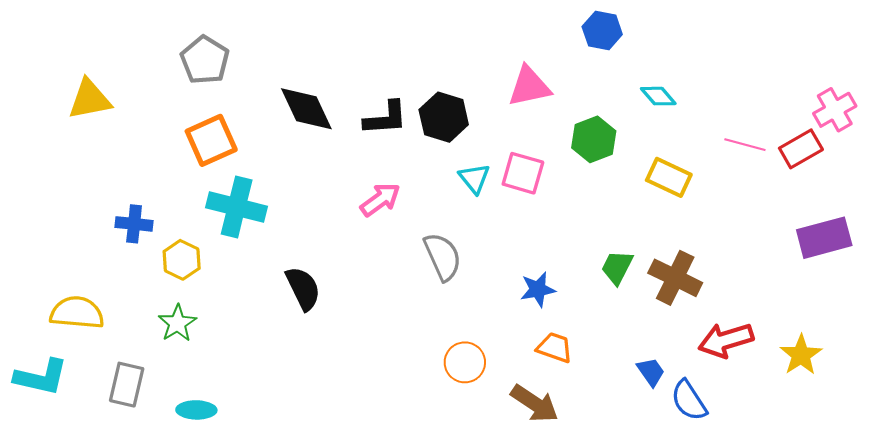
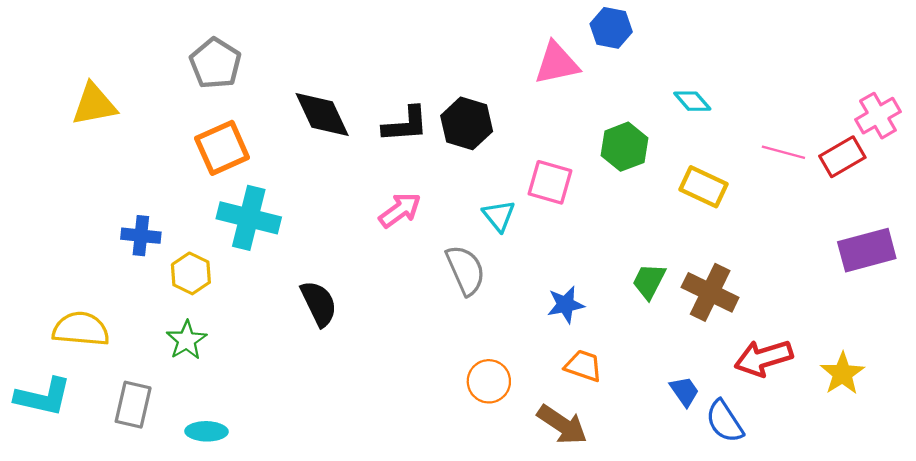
blue hexagon: (602, 31) -> (611, 28), moved
pink triangle: (529, 87) -> (557, 63), moved
cyan triangle: (474, 178) -> (499, 216), moved

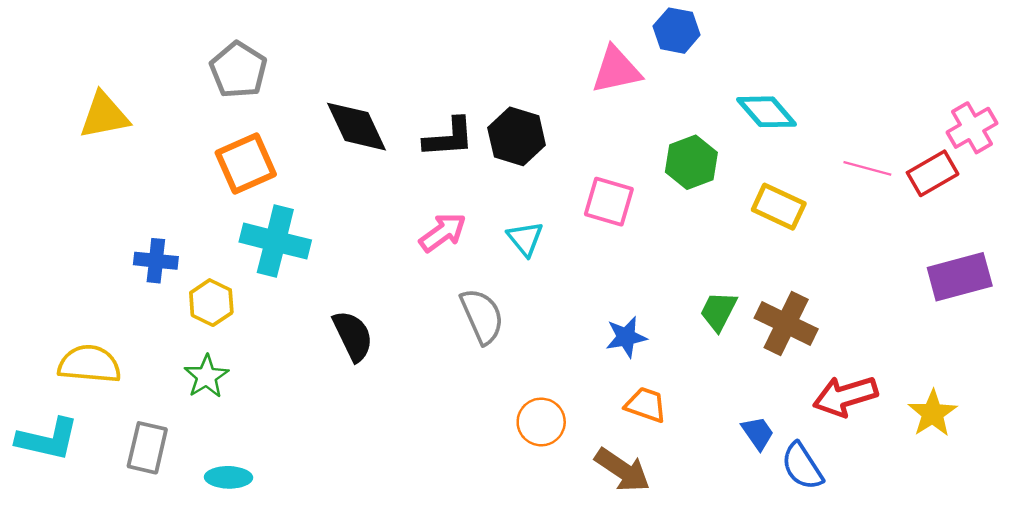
cyan diamond: (692, 101) -> (766, 112), size x1.4
cyan triangle: (499, 216) -> (525, 239), moved
gray semicircle: (466, 270) -> (482, 316), moved

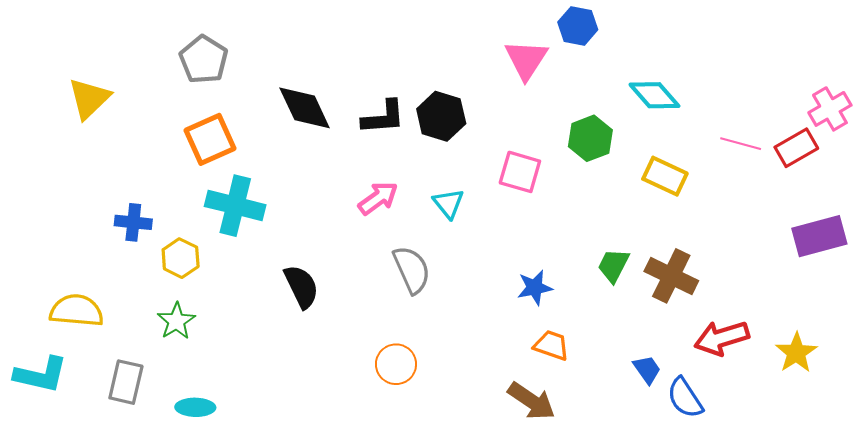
pink triangle: (616, 70) -> (526, 60), turned -45
yellow triangle: (104, 115) -> (89, 98), turned -33
orange circle: (541, 422) -> (396, 364), moved

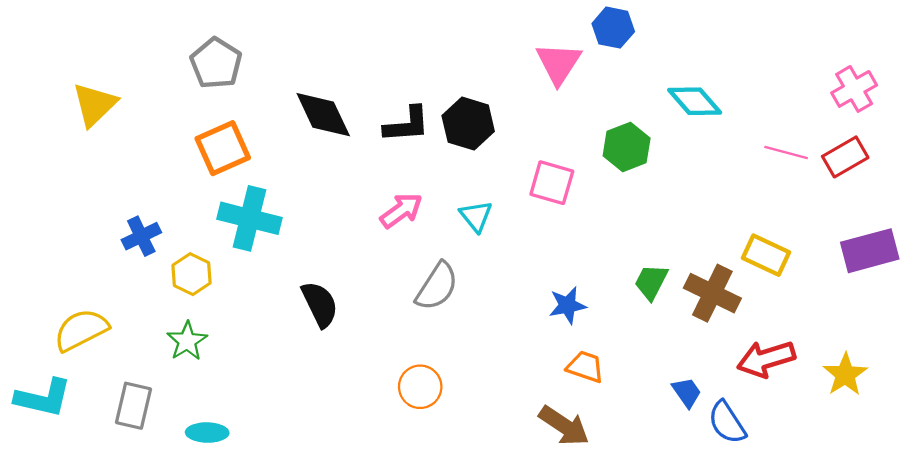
pink cross: (830, 109) -> (854, 89), moved
yellow rectangle: (665, 176) -> (766, 255), moved
blue cross: (133, 222) -> (141, 236), turned -32
gray semicircle: (412, 270) -> (437, 286), turned 57
yellow semicircle: (77, 311) -> (81, 330), turned -32

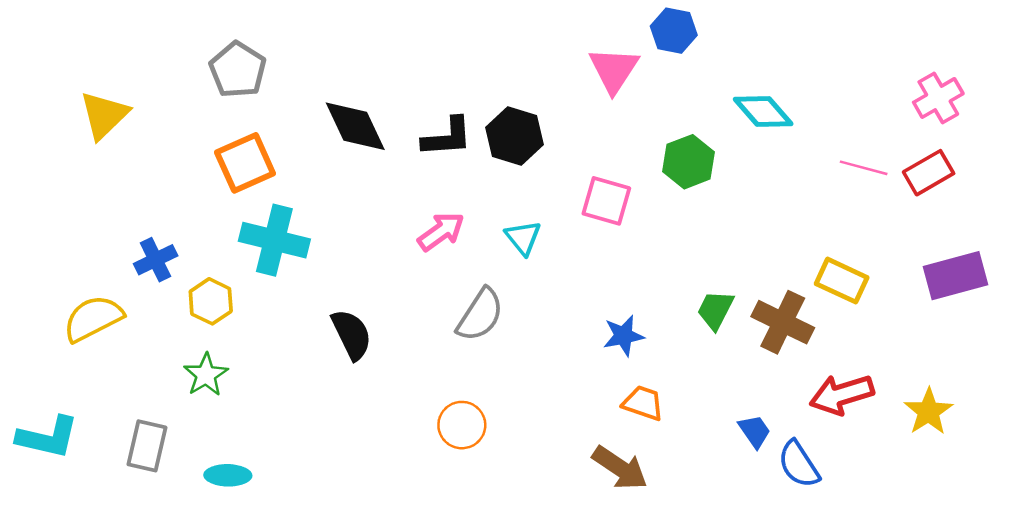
yellow semicircle: (81, 330) -> (93, 318), moved

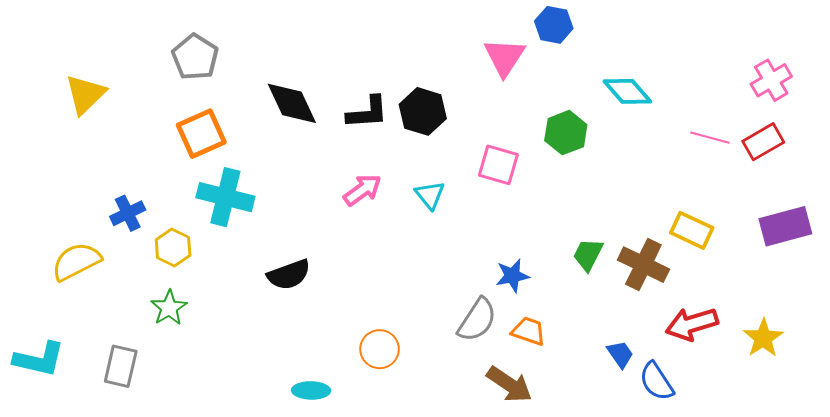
gray semicircle: (480, 315) -> (477, 320), moved
black semicircle: (352, 334) -> (289, 275), turned 96
cyan ellipse: (228, 475) -> (311, 390), moved

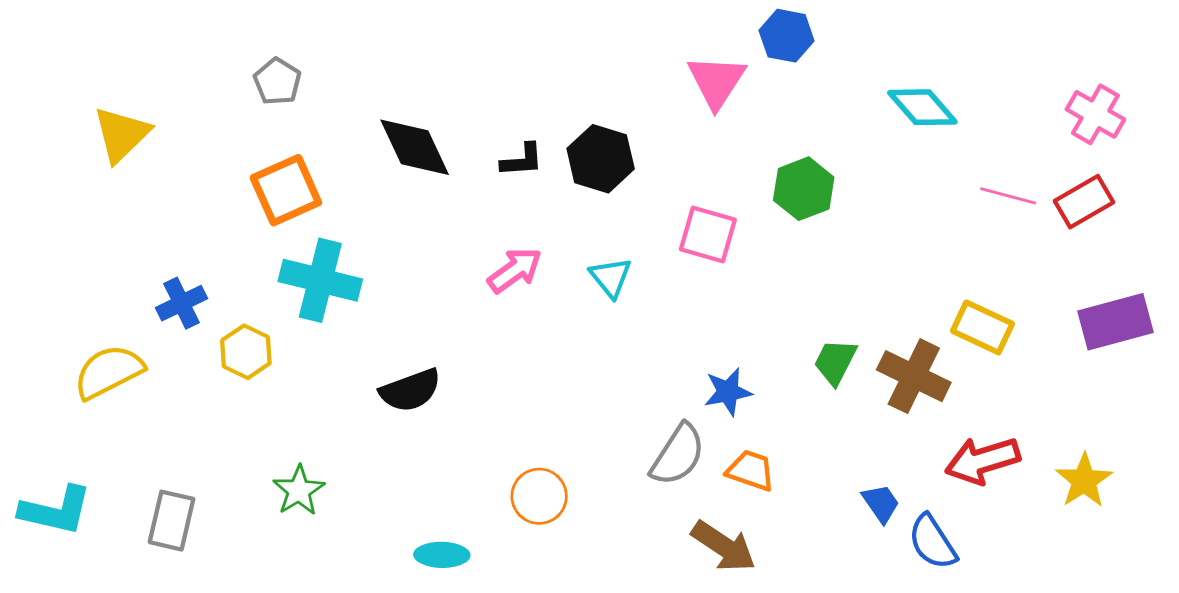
gray pentagon: (195, 57) -> (277, 81), size x0.7
pink cross: (771, 80) -> (1095, 114), turned -30
cyan diamond: (627, 91) -> (922, 107), moved
black L-shape: (367, 112) -> (522, 160), size x0.7
green star: (169, 308) -> (299, 491), moved

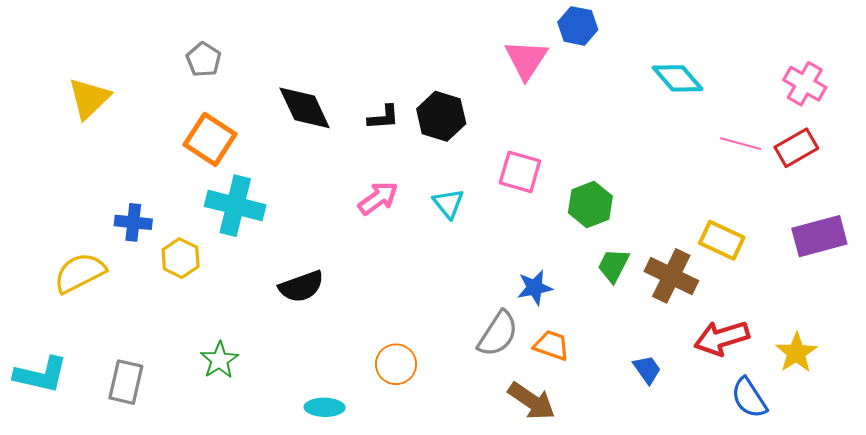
green hexagon: (804, 189) -> (590, 205), moved
orange square: (286, 190) -> (210, 139), turned -33
blue cross: (182, 303) -> (133, 222), turned 32
blue semicircle: (932, 542) -> (749, 398), moved

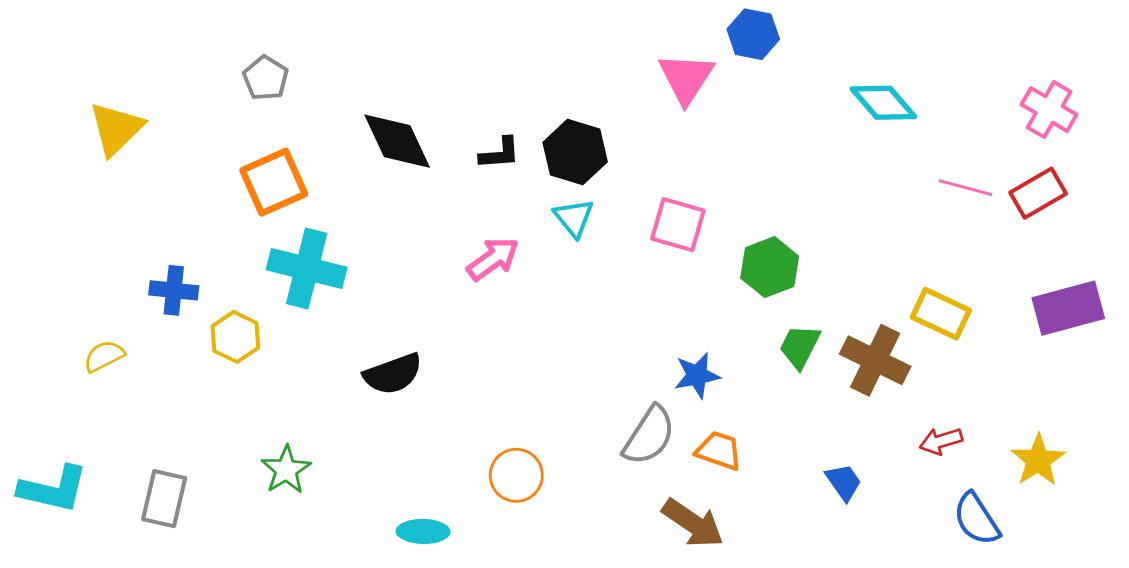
orange square: (210, 139) -> (274, 182), turned 33
cyan triangle: (449, 203) -> (574, 218), moved
yellow semicircle: (80, 273) -> (104, 356), size x0.6
red arrow: (722, 338) -> (941, 441), size x0.6

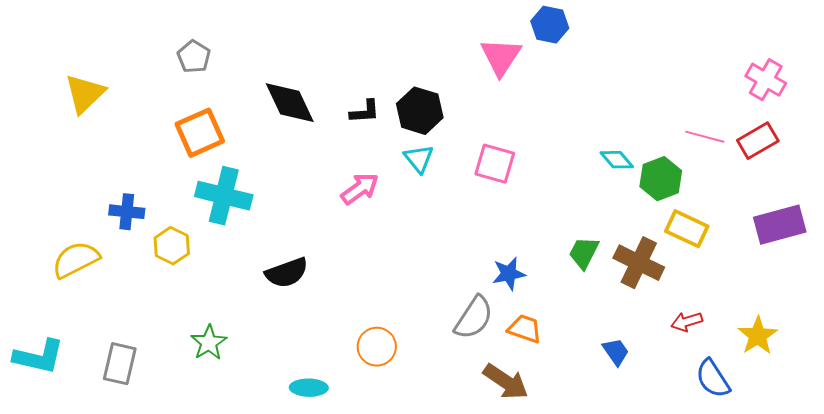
cyan diamond: (883, 103) -> (617, 160), moved, size x0.7
green hexagon: (770, 267) -> (661, 179), moved
yellow semicircle: (104, 356) -> (76, 260), size x1.6

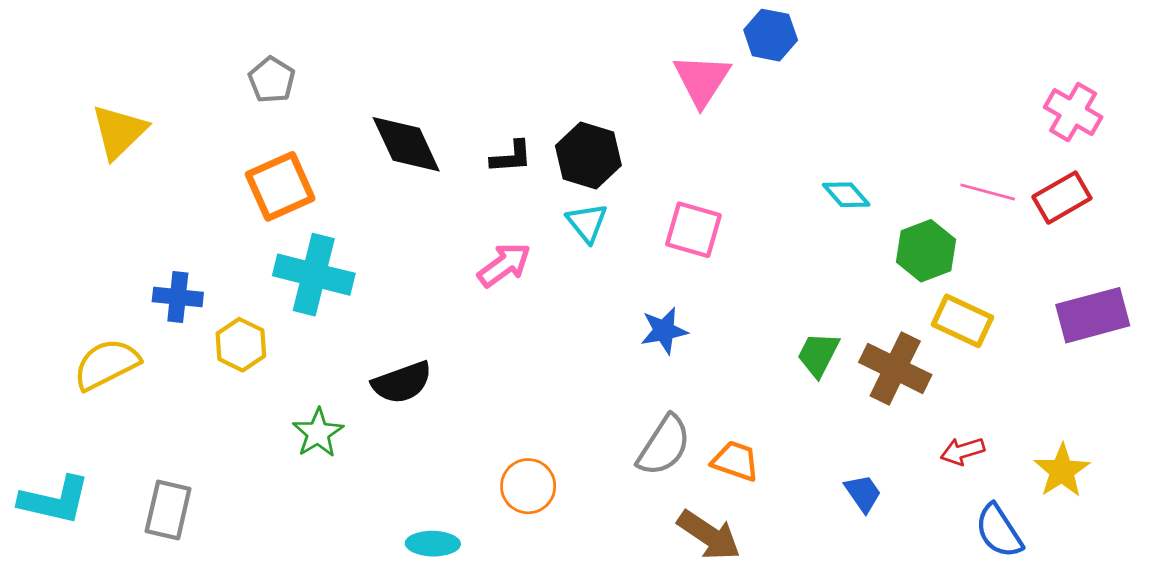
cyan diamond: (617, 160) -> (846, 195), moved
blue star: (509, 274) -> (664, 331), moved
green star: (209, 343) -> (318, 433), moved

